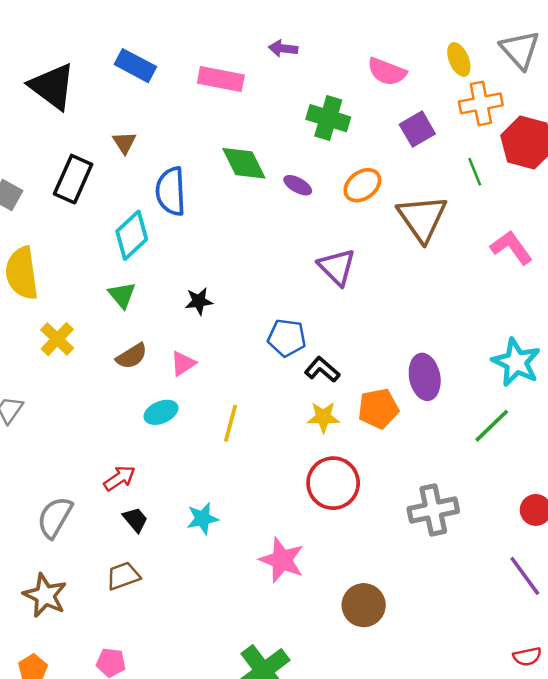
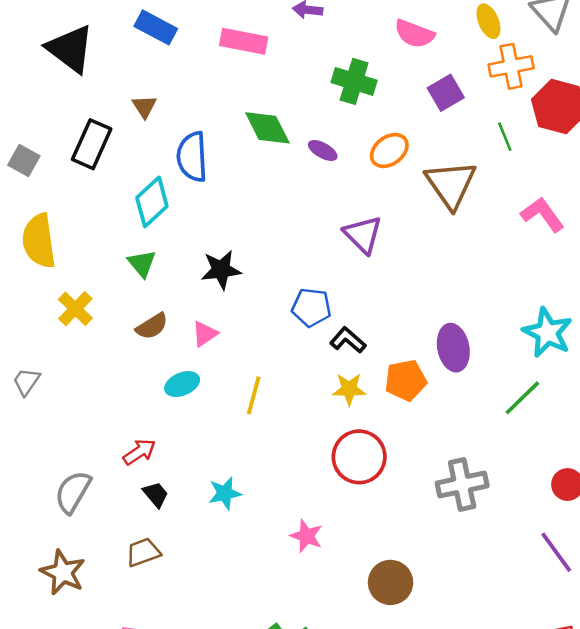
black star: (199, 301) -> (221, 270), size x1.4
pink star: (282, 560) -> (306, 536), size x0.7

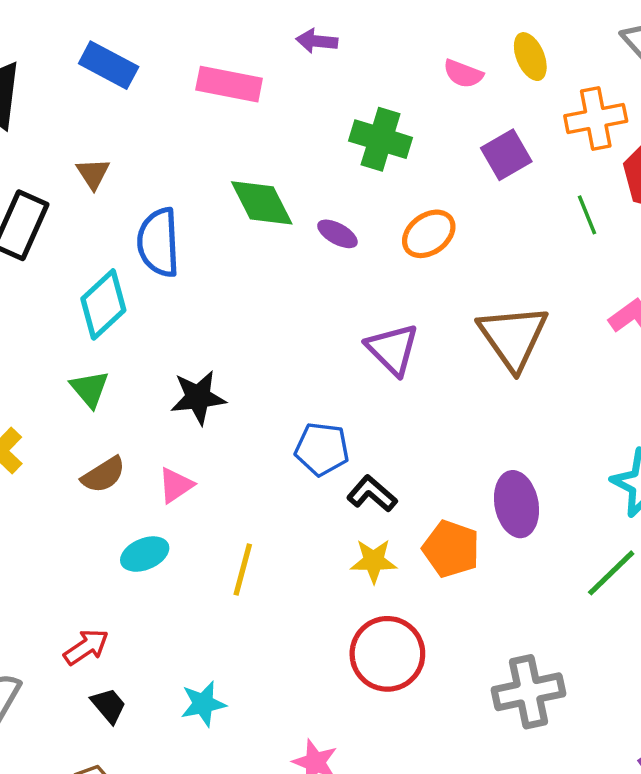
yellow ellipse: (488, 21) -> (530, 57), moved
pink semicircle: (414, 34) -> (463, 74), size x0.7
brown triangle: (451, 184) -> (513, 337), moved
orange pentagon: (406, 380) -> (451, 549), turned 30

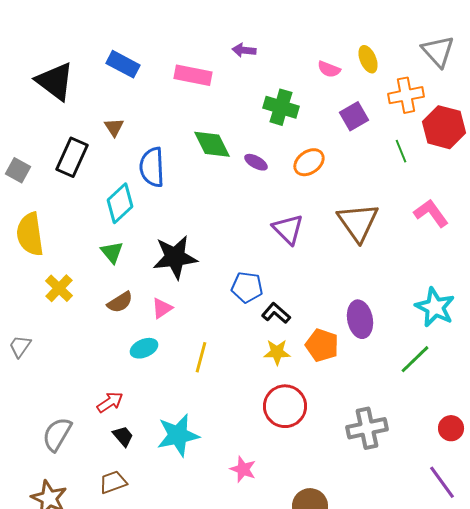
black star: (198, 397) -> (175, 257), size x1.4
cyan star: (203, 704) -> (178, 435), size x1.6

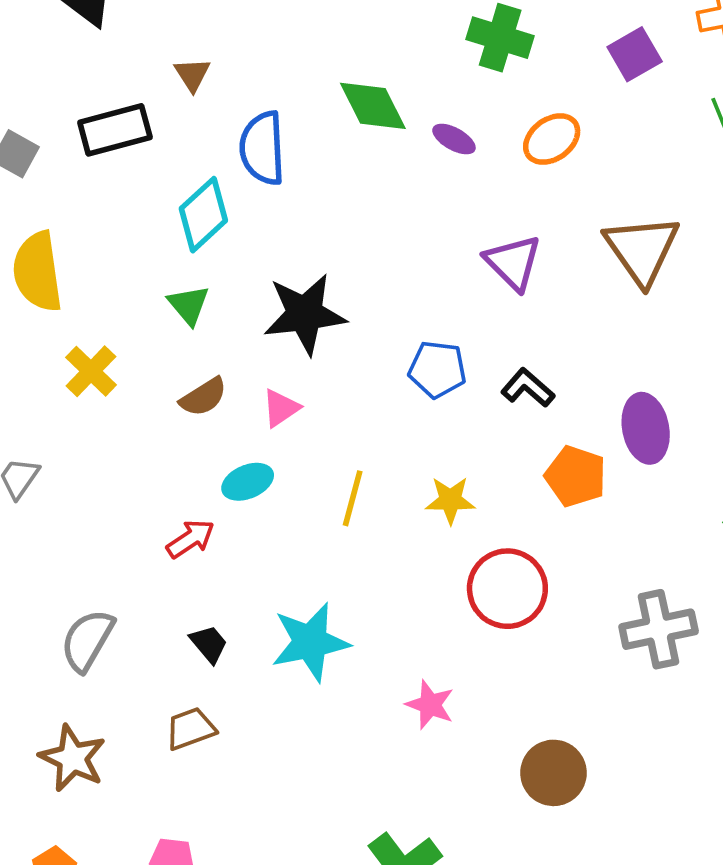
black rectangle: (72, 157) -> (115, 130), turned 51
black L-shape: (276, 313) -> (528, 388), moved
yellow star: (277, 352) -> (450, 500), moved
red arrow: (110, 402) -> (190, 539), moved

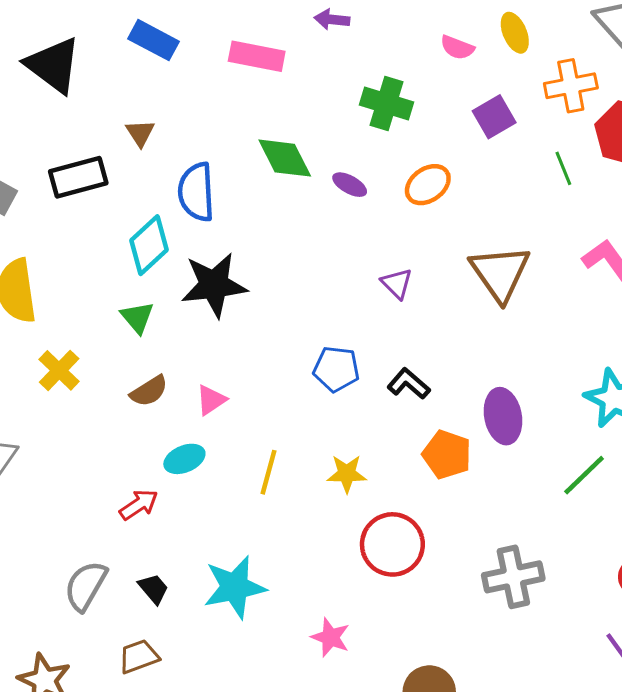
purple triangle: (513, 262) -> (397, 283), size x0.7
black star: (305, 314) -> (214, 285), moved
gray semicircle: (87, 640) -> (86, 586), moved

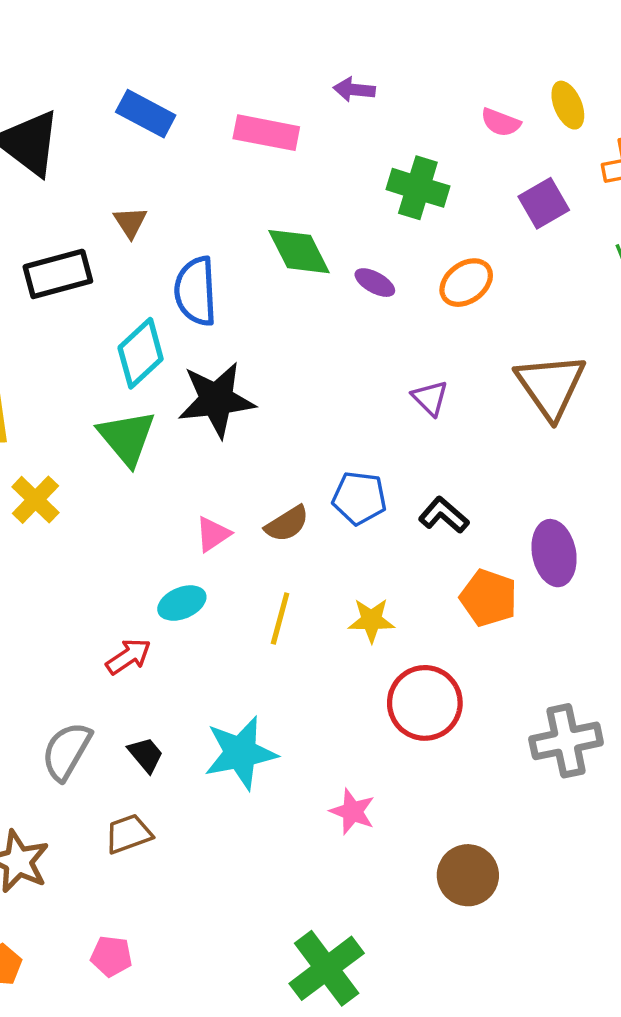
green triangle: (137, 317) -> (127, 438), size x1.5
brown semicircle: (149, 391) -> (287, 524), moved

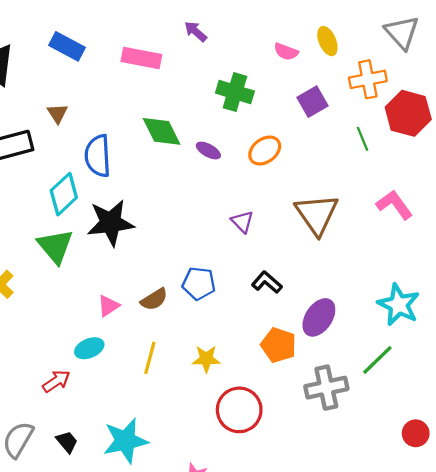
purple arrow: (354, 90) -> (196, 31), turned 35
black L-shape: (444, 515) -> (267, 282), moved
purple ellipse: (554, 553) -> (319, 317), turned 45
gray cross: (566, 741) -> (326, 388), moved

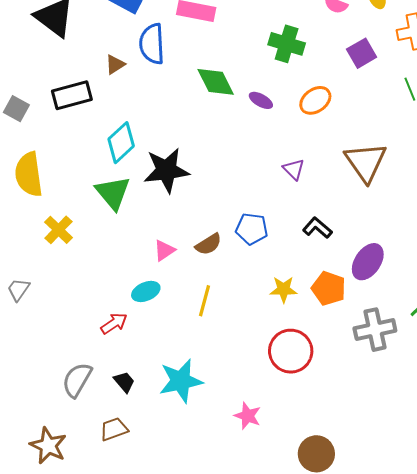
brown triangle: (57, 113) -> (115, 64), turned 30
blue semicircle: (98, 156) -> (152, 44), moved
yellow star: (206, 359) -> (284, 289), moved

